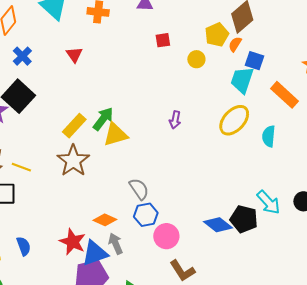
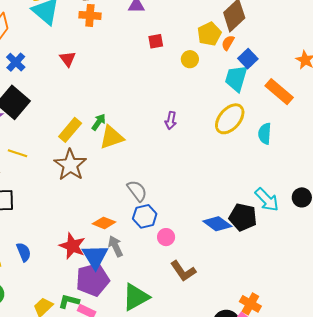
blue square: (255, 61) -> (248, 59), turned 30
green arrow: (103, 119) -> (99, 122), size x0.7
yellow line: (21, 167) -> (17, 153), moved
pink circle: (166, 236) -> (166, 237), size x0.7
blue triangle: (95, 253) -> (95, 257), turned -40

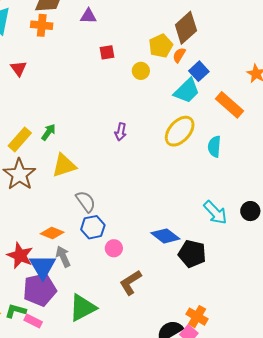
cyan trapezoid: (236, 78) -> (187, 91), turned -152
yellow triangle: (112, 137) -> (64, 165), moved
black pentagon: (243, 217) -> (192, 254), moved
brown L-shape: (183, 271) -> (130, 283), turned 92

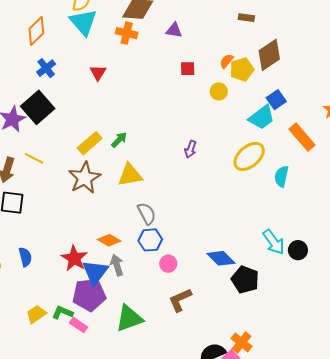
orange semicircle: (179, 55) -> (226, 61), moved
black circle: (250, 211) -> (298, 250), moved

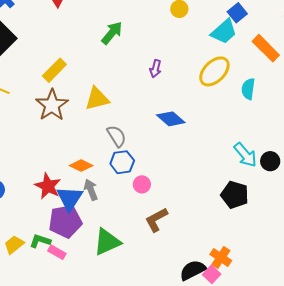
green arrow: (119, 140) -> (112, 33), moved, size x1.4
blue diamond: (221, 258) -> (171, 119), moved
black pentagon: (245, 280) -> (235, 195), moved

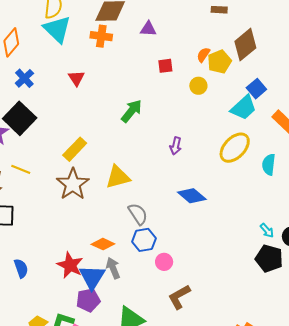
cyan arrow: (245, 155) -> (267, 231), size x0.6
black pentagon: (235, 195) -> (269, 258), moved
purple pentagon: (65, 221) -> (88, 300), size x0.7

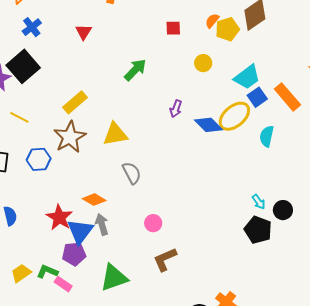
yellow circle: (198, 86) -> (203, 63), moved
blue square: (256, 89) -> (257, 97), moved
blue diamond: (192, 196) -> (209, 125), moved
blue hexagon: (144, 240) -> (39, 159), moved

